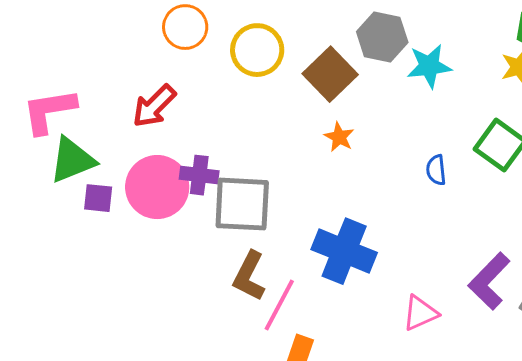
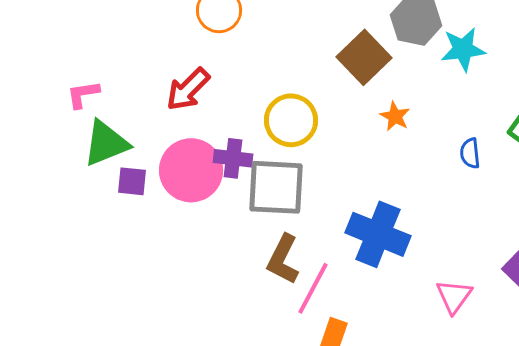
yellow circle: (257, 50) -> (291, 120), moved
pink L-shape: (49, 111) -> (83, 94), size x0.6
orange star: (339, 137) -> (395, 116), moved
pink triangle: (420, 313) -> (454, 296), turned -30

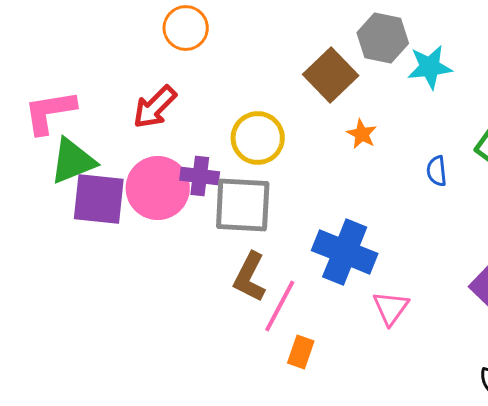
pink L-shape: (83, 94) -> (50, 112), size x1.6
purple square: (132, 181) -> (99, 199), size x1.8
pink triangle: (454, 296) -> (391, 308), moved

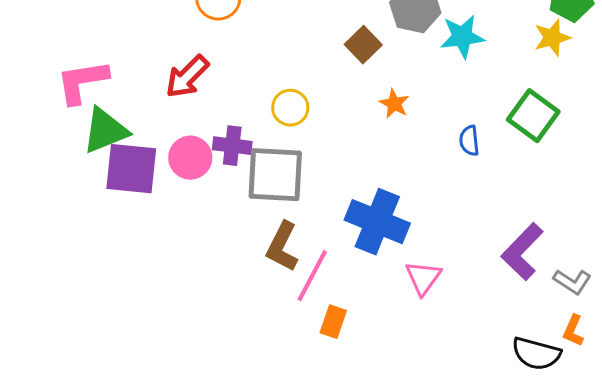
brown square: (331, 75) -> (363, 45), size x0.7
yellow circle: (258, 138) -> (290, 108), size x0.7
pink circle: (158, 188) -> (190, 158), size x0.7

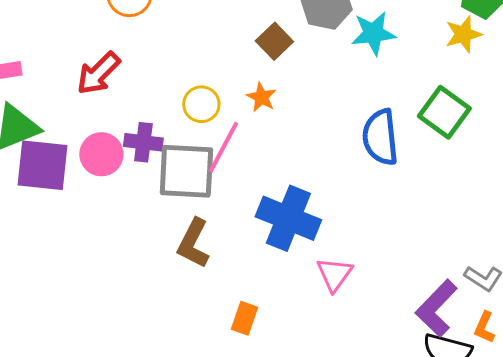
orange star: (394, 104) -> (261, 97), moved
blue semicircle: (469, 141) -> (380, 137), size x1.8
purple L-shape: (522, 252) -> (436, 308), moved
pink line: (312, 276) -> (223, 147), moved

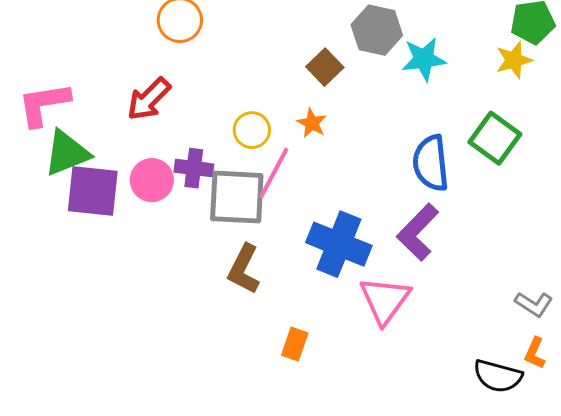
pink triangle: (334, 274) -> (385, 300), size x1.4
purple L-shape: (436, 308) -> (418, 232), moved

